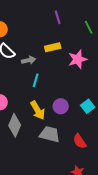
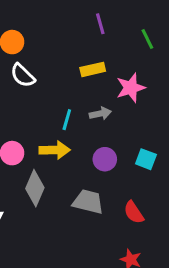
gray arrow: (29, 60) -> (100, 114), moved
cyan square: (88, 106) -> (146, 159), turned -32
yellow arrow: (38, 110) -> (55, 150), moved, turned -60

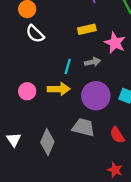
pink star: (131, 88) -> (115, 43), turned -30
purple circle: (105, 159) -> (96, 96), size x1.6
gray diamond: (35, 188) -> (47, 142), moved

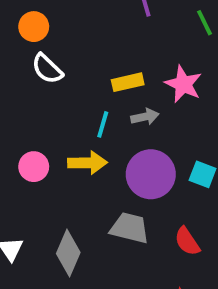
yellow rectangle: (87, 29) -> (128, 82), moved

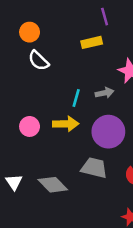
yellow rectangle: (128, 82) -> (92, 42), moved
gray diamond: (68, 253) -> (53, 185), turned -68

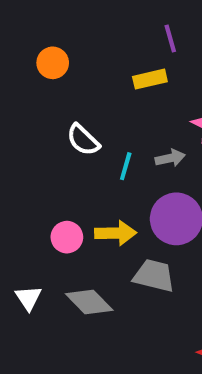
white semicircle: (39, 61) -> (83, 140), moved
yellow arrow: (66, 124) -> (116, 233), moved
pink circle: (30, 126) -> (67, 237), moved

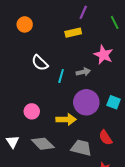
purple line: (170, 39) -> (83, 12), turned 40
yellow arrow: (116, 233) -> (66, 119), moved
gray trapezoid: (154, 276) -> (81, 148), moved

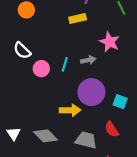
white semicircle: (40, 63) -> (22, 50), moved
cyan square: (114, 102) -> (120, 102), moved
pink circle: (32, 111) -> (41, 69), moved

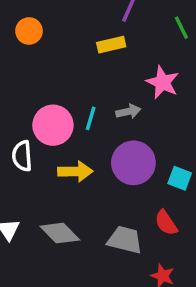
white semicircle: (22, 50) -> (22, 156), moved, turned 42
pink circle: (41, 69) -> (53, 125), size x1.5
yellow arrow: (70, 110) -> (75, 171), moved

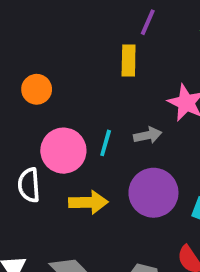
orange circle: (29, 31) -> (37, 89), moved
yellow rectangle: (111, 45) -> (129, 61), turned -76

